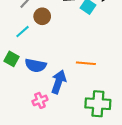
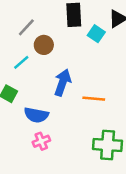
blue semicircle: (36, 65) -> (36, 115), moved
blue arrow: (59, 82) -> (63, 82), moved

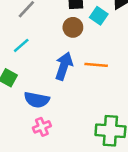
brown circle: (44, 45) -> (73, 27), moved
orange line: (94, 99) -> (96, 65), moved

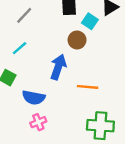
brown circle: (73, 27) -> (77, 40), moved
orange line: (96, 65) -> (88, 87), moved

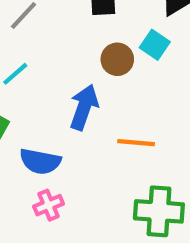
cyan square: (90, 21) -> (155, 45), moved

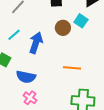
blue arrow: (84, 107) -> (36, 43), moved
pink cross: (49, 205) -> (30, 98), turned -32

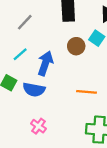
blue semicircle: (26, 77) -> (34, 90), moved

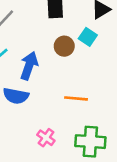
pink cross: (38, 126) -> (46, 138), moved

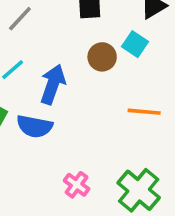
orange line: (76, 98) -> (144, 112), moved
green cross: (90, 142) -> (139, 190), turned 36

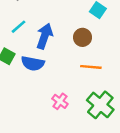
brown circle: (102, 57) -> (82, 37), moved
orange line: (144, 112) -> (91, 67), moved

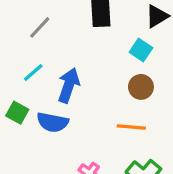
brown circle: (82, 37) -> (141, 87), moved

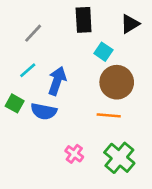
cyan square: (141, 50) -> (103, 52), moved
brown circle: (141, 87) -> (117, 82), size x1.6

